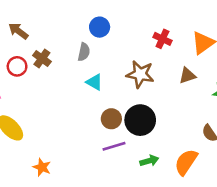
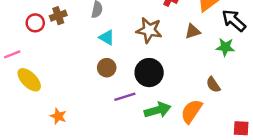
brown cross: (42, 59) -> (58, 16), turned 35
brown circle: (111, 119) -> (107, 68), moved
green arrow: (149, 161) -> (158, 110), size x1.5

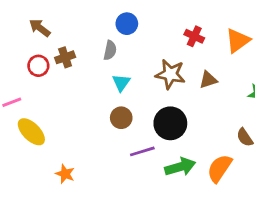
brown triangle: (193, 31) -> (208, 80), moved
cyan triangle: (107, 37) -> (121, 83), turned 35

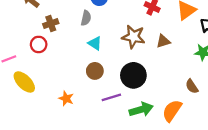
red circle: (38, 66) -> (39, 44), moved
cyan triangle: (121, 83) -> (95, 43), turned -32
orange star: (65, 174) -> (66, 99), moved

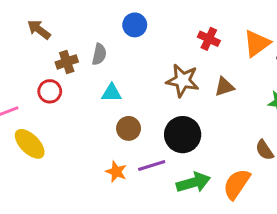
gray semicircle: (86, 18) -> (99, 54), moved
cyan triangle: (95, 43) -> (112, 93), moved, turned -32
orange star: (66, 99) -> (116, 172), moved

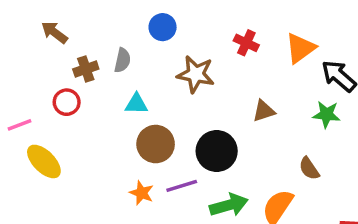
brown star: (183, 81) -> (196, 74), moved
brown triangle: (224, 87) -> (264, 111), moved
brown circle: (129, 128) -> (156, 144), size x1.4

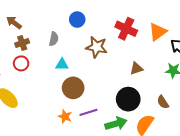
red cross: (246, 43) -> (126, 29), size x1.5
brown cross: (86, 69) -> (22, 43), moved
black circle: (217, 151) -> (128, 99), moved

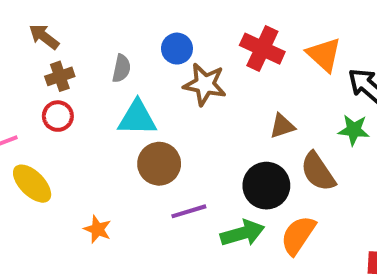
blue circle: (77, 20) -> (177, 49), moved
orange triangle: (158, 32) -> (324, 55), turned -42
cyan triangle: (62, 64) -> (137, 118), size x1.5
brown semicircle: (163, 102) -> (318, 172), moved, size x1.5
orange star: (65, 116) -> (98, 229), moved

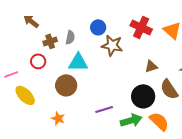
brown cross: (60, 76) -> (50, 41), moved
brown circle: (159, 164) -> (66, 85), moved
orange semicircle: (298, 235) -> (159, 121), turned 100

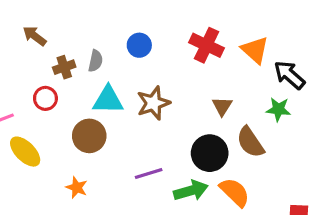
brown star: (112, 45) -> (153, 103), moved, turned -30
brown triangle: (151, 66) -> (222, 106), turned -40

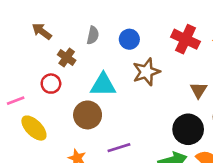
gray semicircle: (95, 61) -> (93, 35), moved
brown cross: (64, 67) -> (67, 57), turned -36
brown star: (153, 103) -> (146, 72), moved
purple line: (149, 173) -> (119, 148), moved

